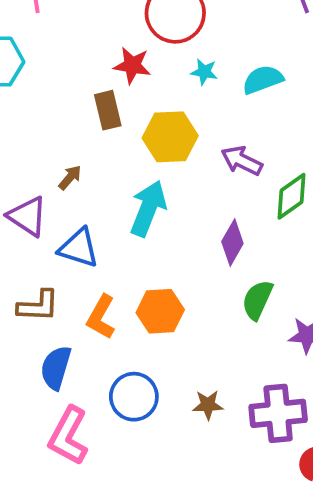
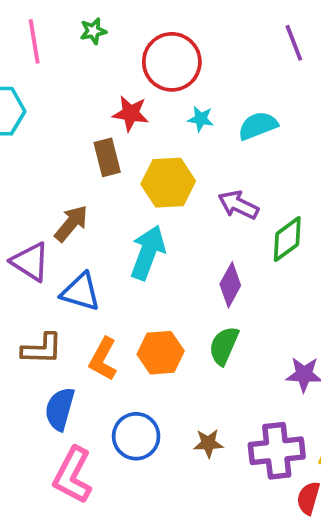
brown arrow: (70, 177) -> (71, 223), size x1.5
green semicircle: (257, 300) -> (224, 346), moved

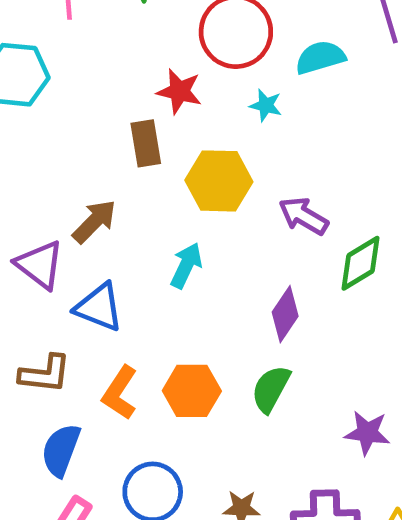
cyan semicircle: (258, 126) -> (320, 57), moved
cyan arrow: (148, 253) -> (186, 266), size x0.7

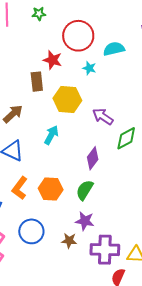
purple star: (367, 433) -> (85, 221), moved

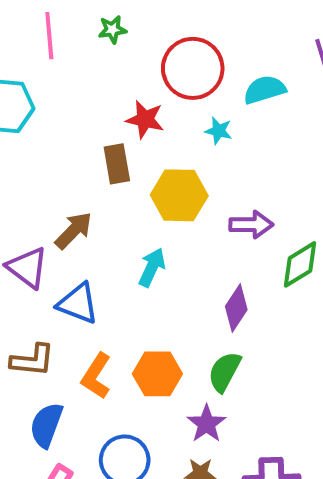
purple arrow: (103, 117) -> (251, 225), turned 150
purple star: (85, 221) -> (206, 424), moved, turned 30

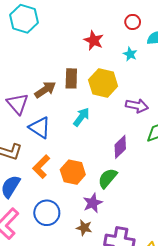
red circle: (193, 68) -> (133, 22), moved, size x0.5
brown rectangle: (117, 164) -> (71, 78), moved

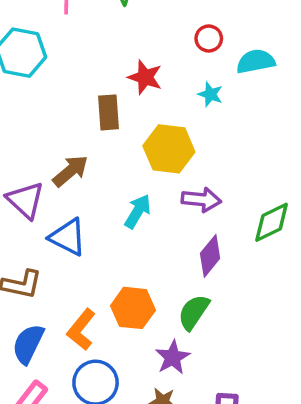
brown rectangle: (71, 78) -> (109, 112), moved
purple arrow: (137, 106) -> (201, 200), moved
orange L-shape: (41, 167) -> (81, 330), moved

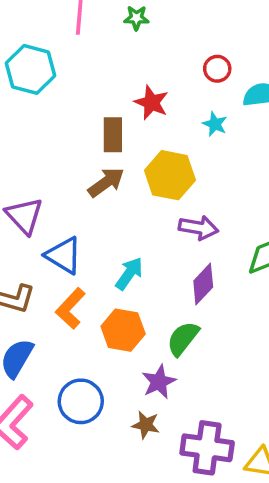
brown arrow: (70, 171) -> (106, 182), moved
cyan arrow: (138, 211) -> (129, 274), moved
orange L-shape: (81, 330) -> (70, 308), moved

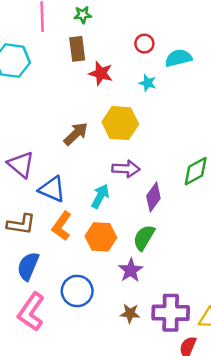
brown rectangle: (113, 135) -> (77, 49), moved
purple arrow: (198, 228) -> (126, 169), moved
brown star: (146, 425) -> (130, 313), moved

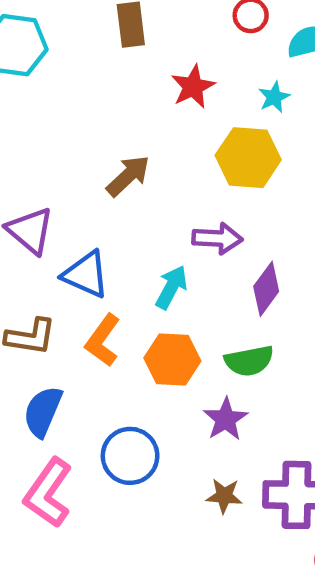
red star: (101, 73) -> (193, 87), moved, turned 30
cyan star: (148, 83) -> (274, 97), moved, turned 30
yellow hexagon: (120, 123) -> (248, 158), moved
green semicircle: (144, 238) -> (249, 361), turned -132

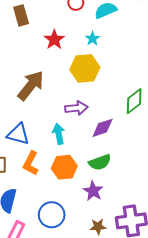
brown arrow: (128, 176) -> (31, 85), size x1.4
cyan arrow: (171, 287) -> (59, 134), turned -30
purple diamond: (266, 289) -> (103, 128), turned 45

